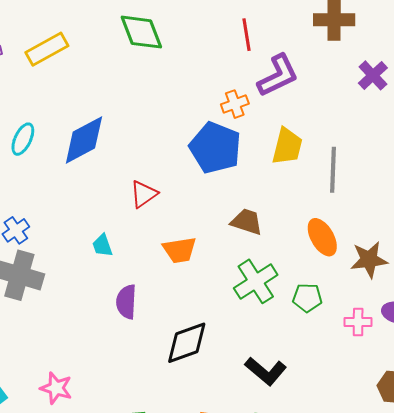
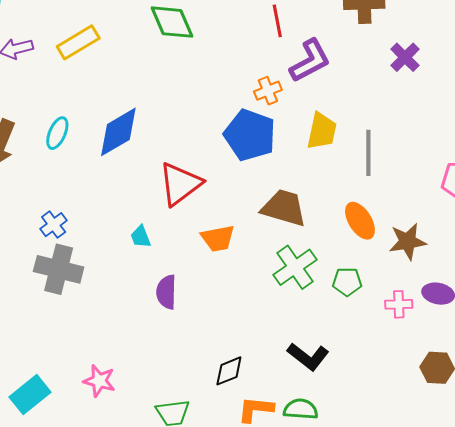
red triangle: (144, 194) -> (180, 184), size x1.6
brown trapezoid: (247, 222) -> (284, 208), size x1.4
black diamond: (187, 343) -> (229, 371), moved, size x0.7

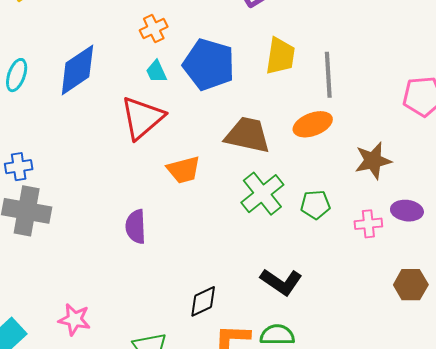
orange cross: (268, 91) -> (154, 28), moved
orange ellipse: (360, 221) -> (313, 124), moved, turned -75
blue cross: (54, 225) -> (19, 167), turned 32
cyan trapezoid: (141, 237) -> (156, 71), moved

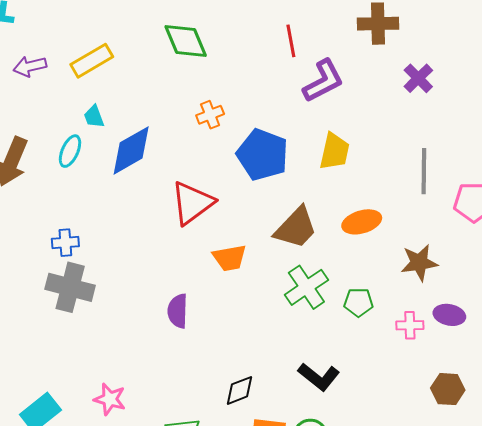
cyan trapezoid: (156, 71) -> (94, 117), moved
gray line: (328, 75) -> (424, 171), moved
brown trapezoid: (248, 135) -> (296, 228), turned 117

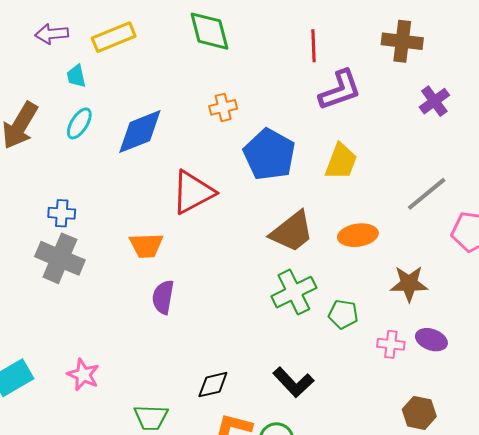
cyan trapezoid: (94, 117) -> (76, 76), moved
gray line: (424, 171) -> (427, 194), turned 42
orange trapezoid: (230, 258) -> (146, 245), moved

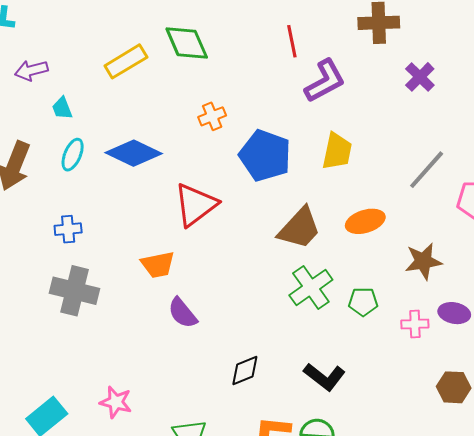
yellow rectangle: (114, 37) -> (126, 61), moved
blue diamond: (140, 132) -> (134, 153), turned 56
blue cross: (62, 213) -> (68, 229), moved
purple semicircle: (163, 297) -> (182, 313), turned -40
black diamond: (213, 385) -> (245, 371), moved

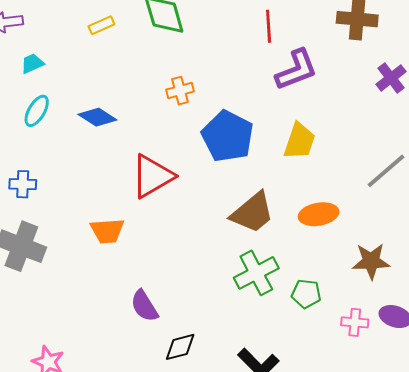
yellow rectangle: (126, 61) -> (101, 25), size x0.6
cyan trapezoid: (62, 108) -> (32, 64), turned 80
blue diamond: (134, 153) -> (97, 117), size x0.7
purple semicircle: (182, 313) -> (144, 306), moved

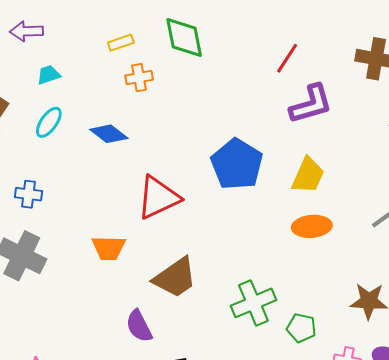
red line: (269, 26) -> (287, 58), turned 32
orange cross: (180, 91) -> (139, 78), moved
brown trapezoid: (253, 213) -> (175, 278), moved
orange ellipse: (319, 214) -> (312, 226), moved

